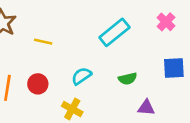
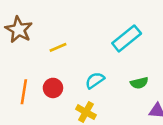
yellow line: (43, 42) -> (58, 47), turned -36

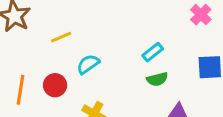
cyan rectangle: (127, 38) -> (153, 52), moved, size x0.6
cyan semicircle: (95, 80) -> (88, 64), moved

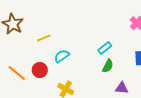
green semicircle: (157, 79) -> (108, 66), turned -48
orange line: (20, 90) -> (17, 73), turned -60

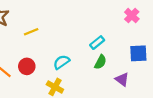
cyan semicircle: (62, 56) -> (61, 62), moved
purple triangle: (122, 88) -> (122, 79), moved, turned 32

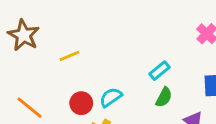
red circle: (27, 66) -> (81, 103), moved

